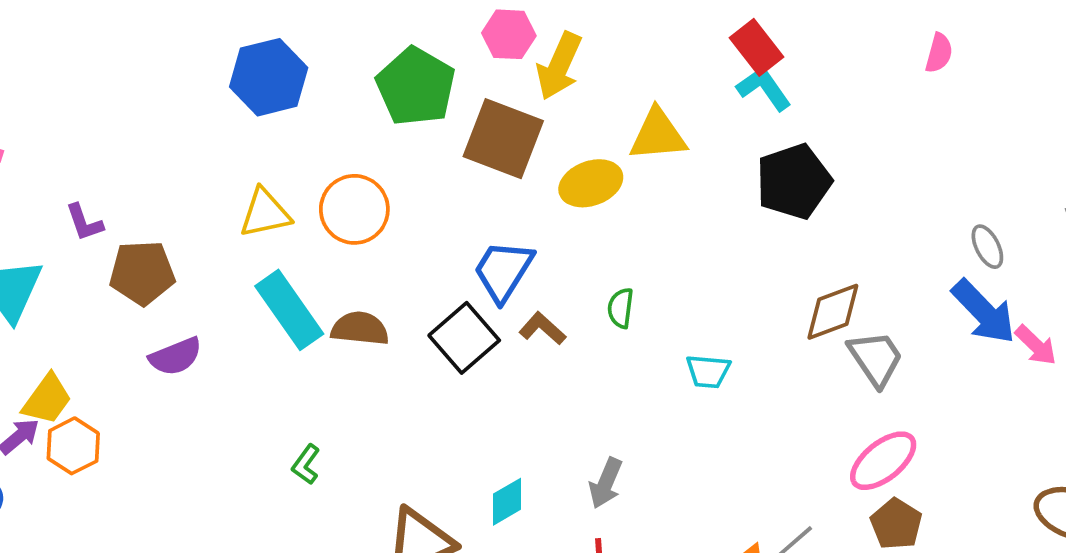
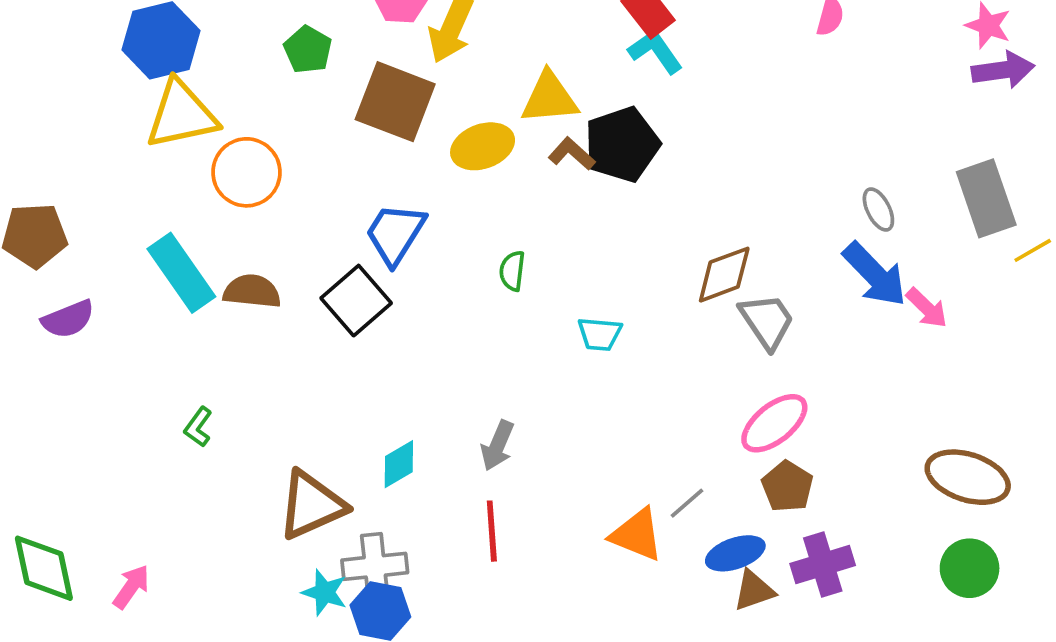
green pentagon: (416, 86) -> (308, 50), size x0.6
black pentagon: (794, 181) -> (622, 144), moved
yellow triangle: (265, 213) -> (181, 115), moved, size x1.4
brown L-shape: (542, 329) -> (572, 154), moved

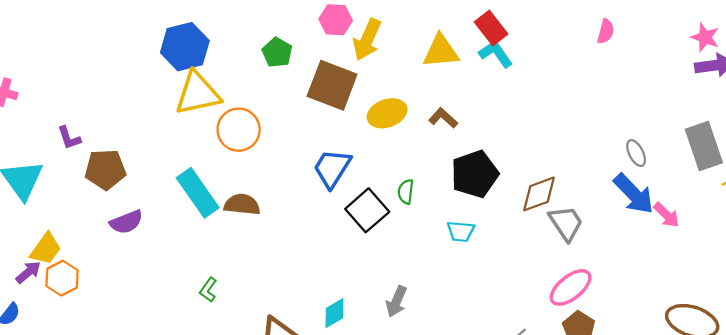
yellow triangle: (549, 98) -> (441, 51), moved
black pentagon: (622, 144) -> (475, 174), moved
black square: (356, 301) -> (367, 210), moved

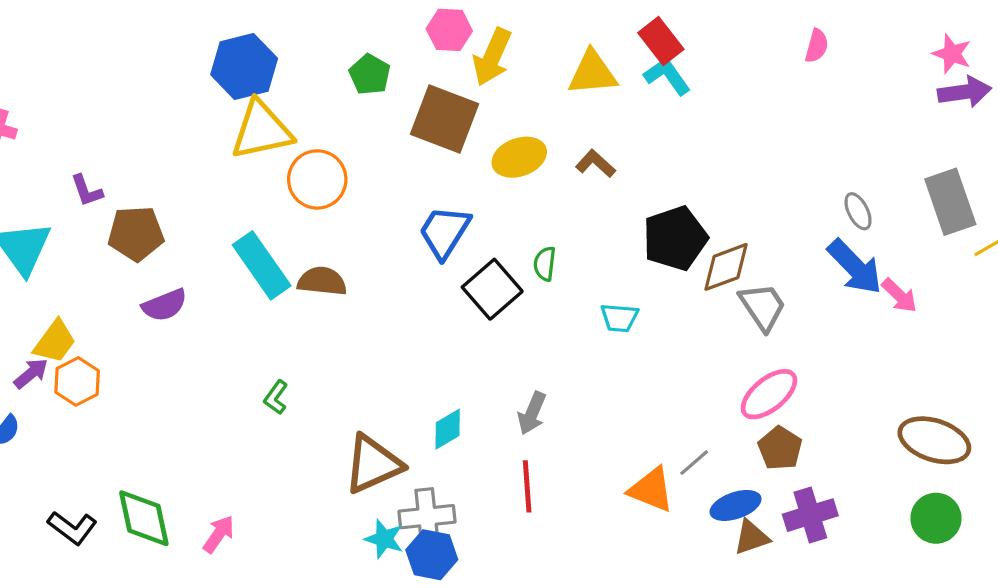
black pentagon: (475, 174) -> (675, 238), moved

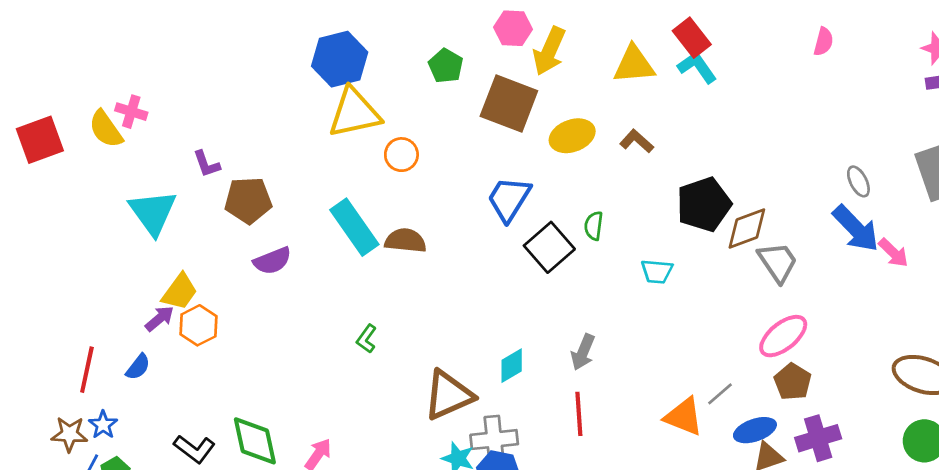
orange circle: (317, 179) -> (401, 155), size x0.7

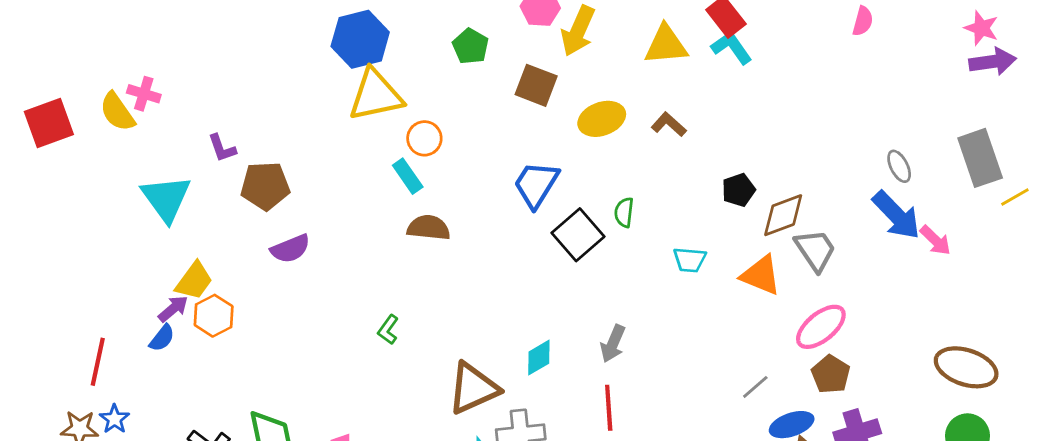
brown square: (509, 103) -> (536, 85), size x0.7
black pentagon: (704, 204) -> (739, 190), size x0.6
cyan rectangle: (354, 227) -> (408, 176), moved, size x0.6
blue semicircle: (138, 367) -> (162, 338), moved
orange triangle: (684, 417) -> (761, 275), moved

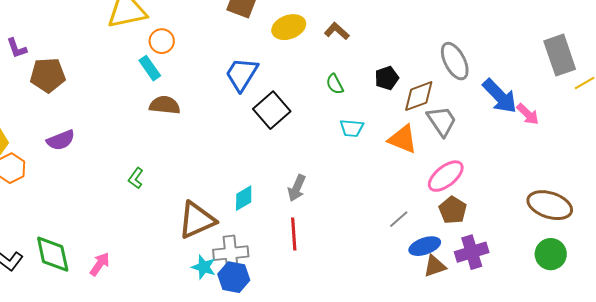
gray ellipse: (899, 166) -> (455, 61), moved, size x1.6
green semicircle: (624, 212) -> (335, 84), moved, turned -35
purple semicircle: (290, 249) -> (61, 140), moved

